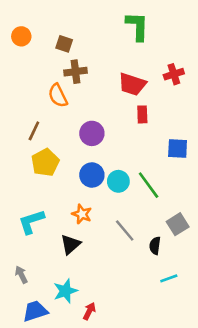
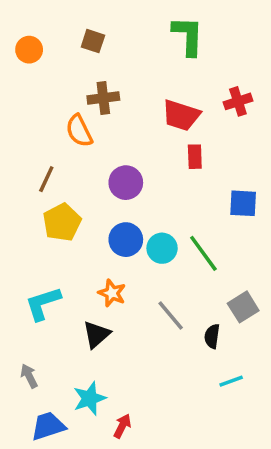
brown square: (64, 44) -> (93, 41), moved

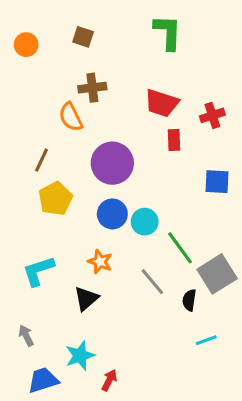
red cross: (238, 101) -> (212, 115), moved
purple circle: (126, 183) -> (112, 163), size x1.4
green line: (203, 253) -> (180, 248), moved
gray square: (243, 307) -> (217, 274), size x1.4

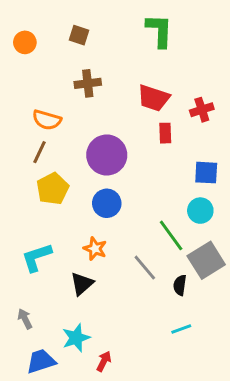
orange semicircle: (71, 117) -> (47, 120), moved, turned -48
cyan circle: (145, 222) -> (200, 211), moved
cyan line: (206, 340) -> (181, 329), moved

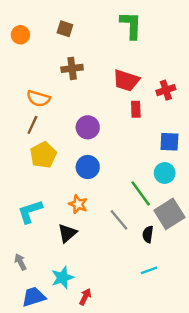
purple circle: (107, 155) -> (88, 127), size x0.7

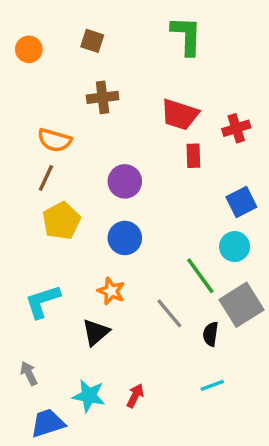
blue square: (169, 142) -> (241, 202), turned -30
cyan star: (62, 278) -> (89, 396), turned 30
red arrow: (85, 297) -> (135, 396), moved

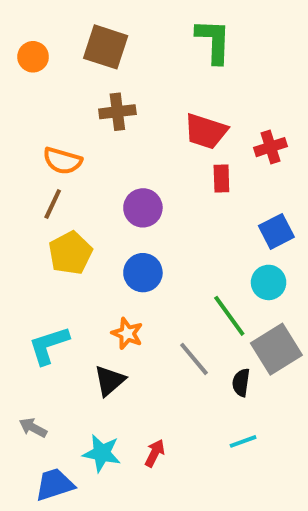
brown square: (92, 41) -> (106, 47), size x1.6
gray arrow: (29, 373) -> (33, 428), turned -35

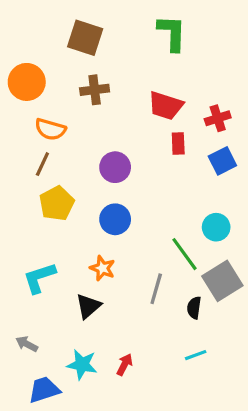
orange circle: (33, 57) -> (27, 82), moved, size x1.5
blue square: (276, 231) -> (222, 161), moved
gray line: (194, 359) -> (156, 289), turned 56

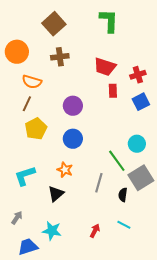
brown square: (85, 38) -> (54, 24), turned 30
gray arrow: (27, 344) -> (17, 218), turned 96
cyan line: (196, 355) -> (124, 225), turned 48
red arrow: (125, 365) -> (95, 231), moved

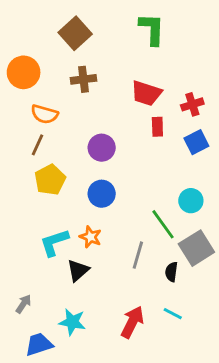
cyan L-shape: (25, 176) -> (54, 242), moved
red arrow: (95, 231) -> (132, 322), size x1.6

